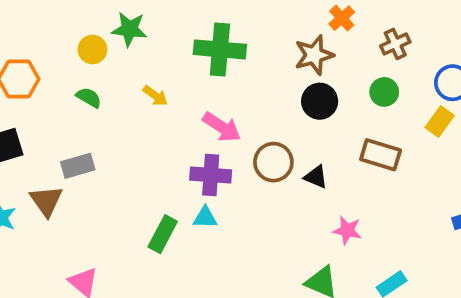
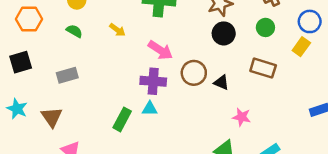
brown triangle: (46, 201) -> (52, 117), moved

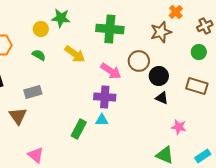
yellow arrow: (117, 30) -> (75, 54), size x1.5
black circle: (224, 33) -> (159, 76), moved
brown circle: (194, 73) -> (139, 61), moved
brown triangle: (52, 117) -> (18, 116), moved

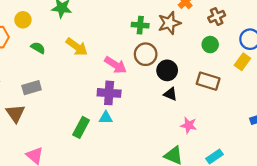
yellow circle: (41, 29) -> (23, 20), moved
green cross: (110, 29) -> (140, 25), moved, size x0.6

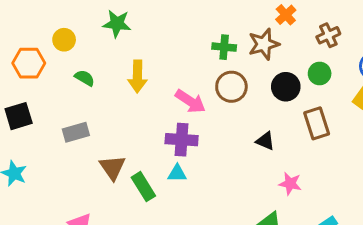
yellow arrow: (77, 47) -> (137, 76), turned 55
black circle: (167, 70) -> (286, 87), moved
brown rectangle: (208, 81) -> (317, 123), turned 55
brown triangle: (15, 113) -> (112, 167), moved
green rectangle: (81, 127) -> (143, 187), turned -60

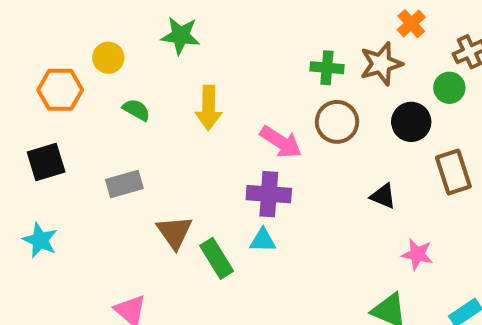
green circle: (320, 73) -> (449, 88), moved

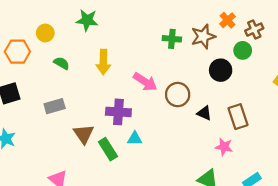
orange cross: (411, 24) -> (228, 20), moved
brown circle: (337, 122) -> (178, 95), moved
brown rectangle: (453, 172) -> (238, 117), moved
purple cross: (269, 194) -> (118, 112), moved

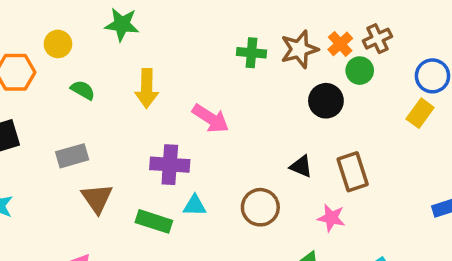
orange cross: (228, 20) -> (340, 44), moved
brown circle: (178, 95) -> (260, 207), moved
brown triangle: (84, 134) -> (97, 198), moved
green rectangle: (108, 149) -> (154, 221), turned -40

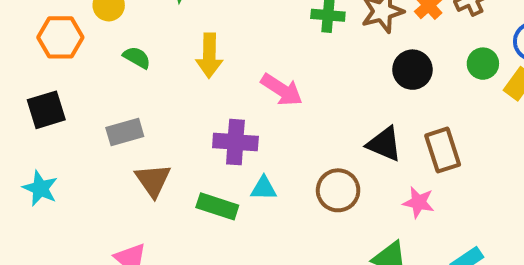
green circle: (360, 71) -> (483, 64), moved
black triangle: (301, 166) -> (384, 144), size x1.4

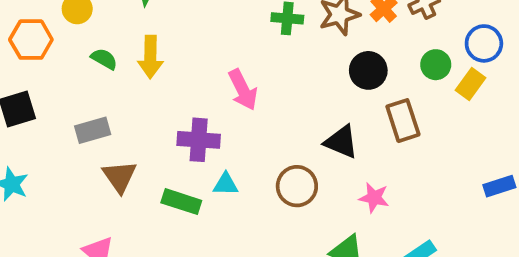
yellow arrow: (209, 56) -> (150, 57), moved
pink arrow: (282, 90) -> (243, 90), turned 30
brown rectangle: (443, 150) -> (403, 121), moved

